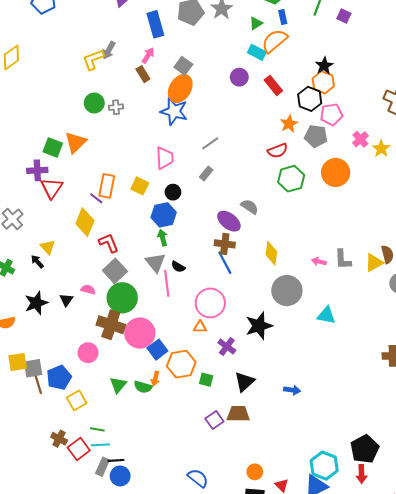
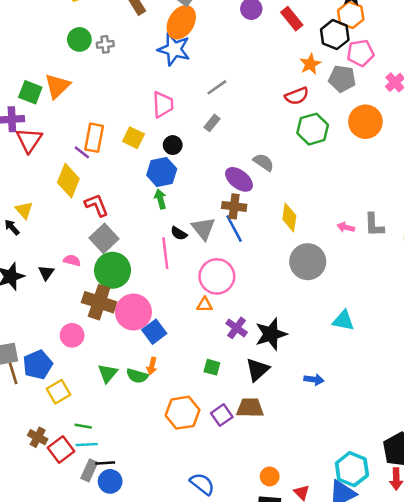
gray triangle: (155, 263) -> (203, 229), moved
cyan triangle: (326, 315) -> (343, 321), moved
black star: (259, 326) -> (271, 334), moved
orange hexagon: (181, 364) -> (183, 413), moved

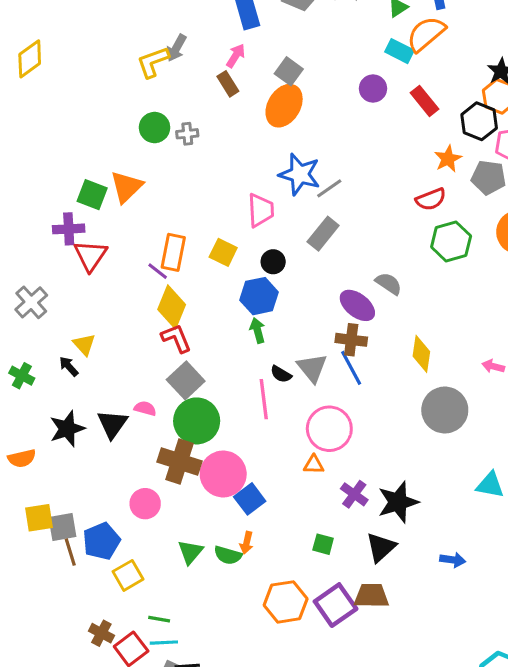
blue star: (174, 49) -> (300, 174), moved
gray rectangle: (212, 123) -> (323, 234), size x1.5
yellow diamond: (68, 181) -> (172, 307), moved
black triangle: (46, 273) -> (112, 424), size x1.5
purple square: (222, 415) -> (336, 605), size x1.5

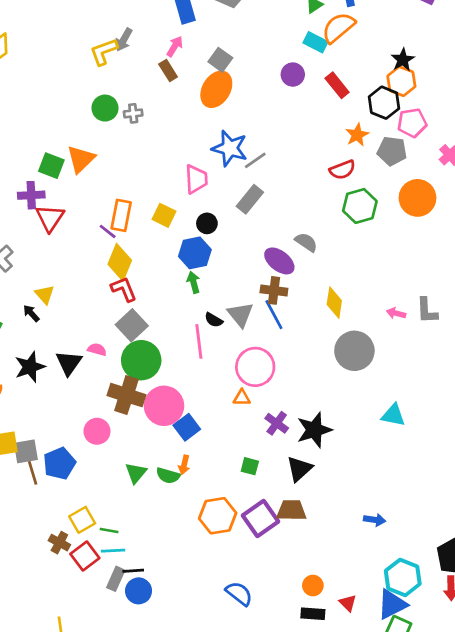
blue arrow: (453, 560) -> (375, 520), moved
yellow square: (128, 575) -> (82, 520), moved

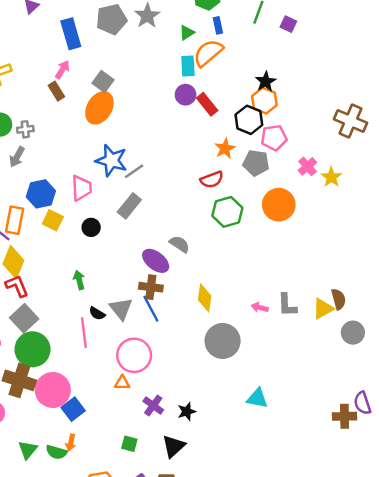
gray arrow: (124, 40) -> (17, 157), moved
cyan rectangle: (316, 42) -> (188, 66), turned 60
purple circle: (293, 75) -> (186, 95), moved
blue hexagon: (195, 253) -> (41, 194), moved
black star: (314, 430) -> (187, 412), size x0.6

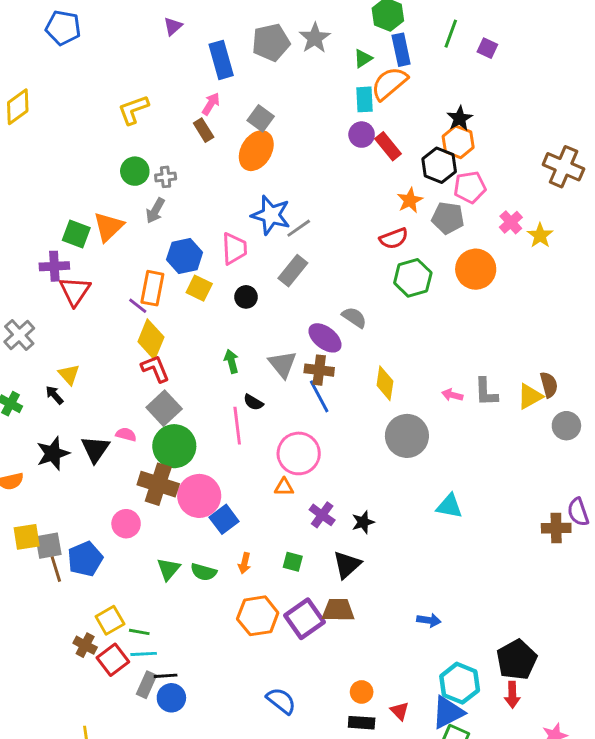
blue rectangle: (218, 25) -> (401, 50), size x1.5
gray triangle: (121, 309) -> (283, 364), moved
orange arrow: (71, 443) -> (245, 563), moved

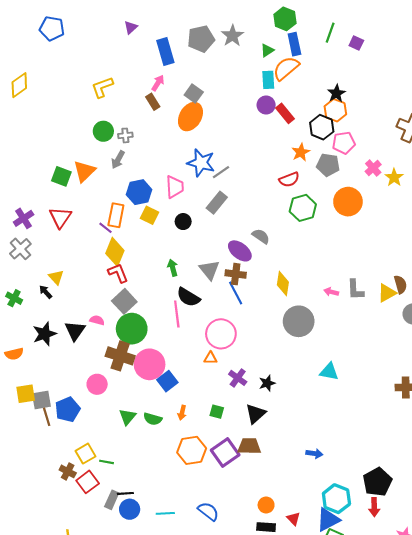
purple cross: (54, 266) -> (24, 218), moved, turned -30
black semicircle: (253, 402) -> (188, 297), size x1.6
cyan line: (144, 654) -> (165, 513), moved

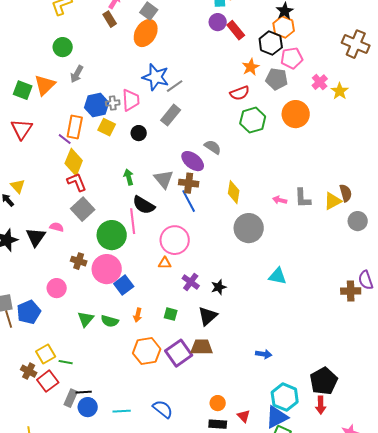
gray cross: (125, 135) -> (113, 103), moved
green circle: (132, 329) -> (112, 235), moved
brown cross: (120, 356) -> (79, 261), size x0.6

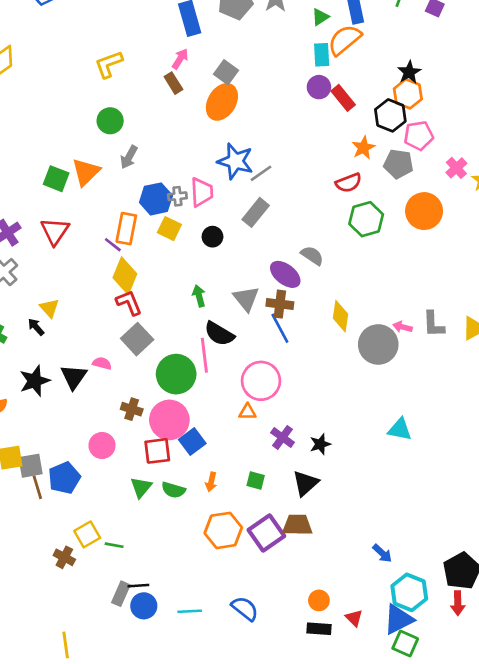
gray circle: (249, 228) -> (378, 344), moved
blue arrow: (264, 354) -> (382, 553), moved, turned 35
red square: (48, 381) -> (157, 451), moved, turned 30

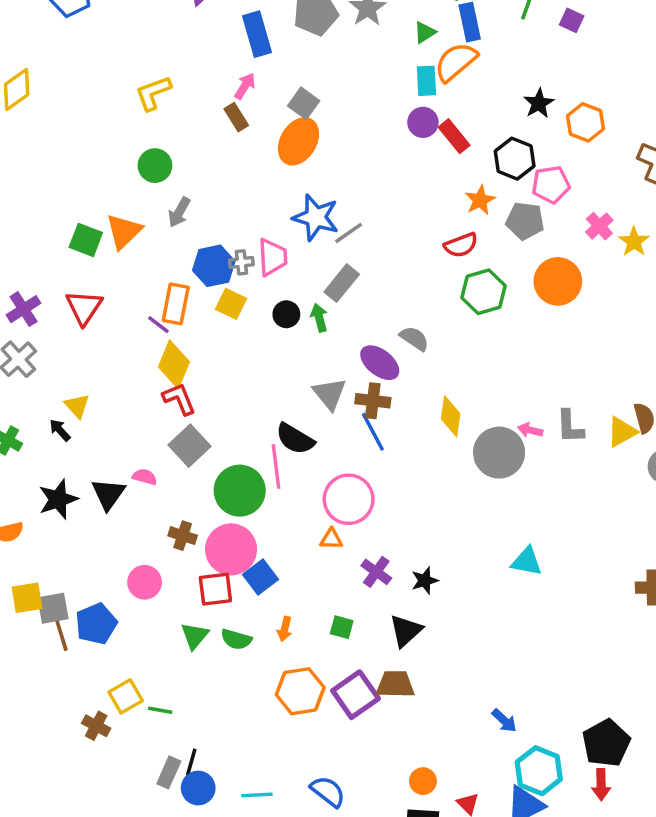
orange hexagon: (408, 94) -> (585, 122), moved
green arrow: (199, 296) -> (319, 318), moved
black line: (138, 586) -> (191, 762), turned -70

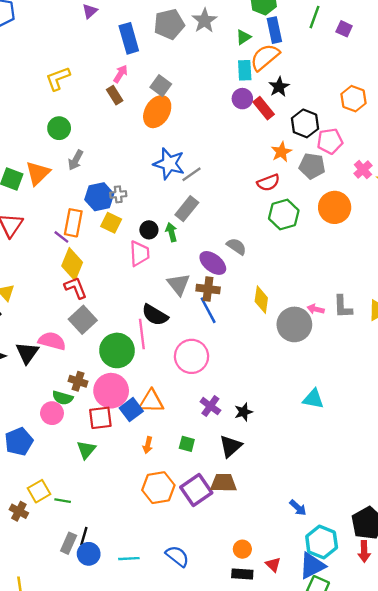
black star: (539, 103) -> (279, 87), moved
pink trapezoid: (273, 257) -> (139, 254), moved
pink semicircle: (145, 477) -> (52, 341), size x1.6
orange triangle: (331, 539) -> (151, 401), moved, size x1.6
green semicircle: (236, 639) -> (63, 398), moved

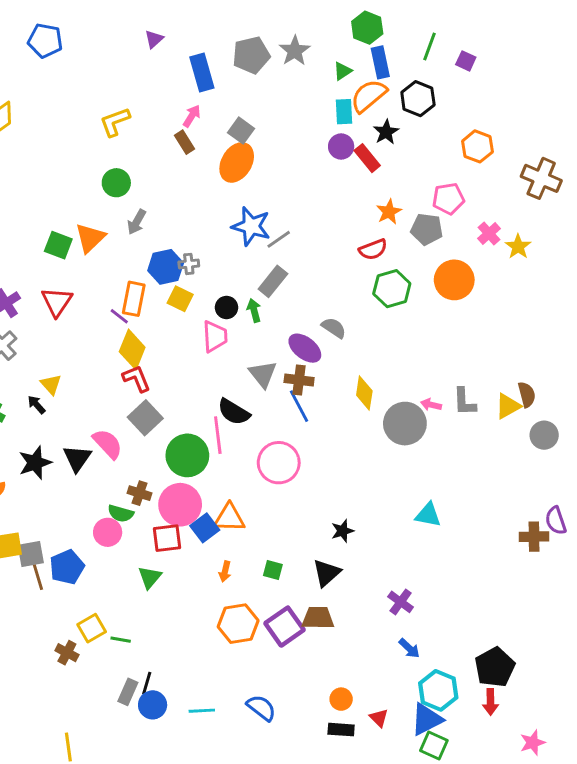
black hexagon: (305, 123) -> (418, 99), moved
pink semicircle: (52, 341) -> (108, 444), turned 32
purple cross: (210, 406) -> (401, 602), moved

